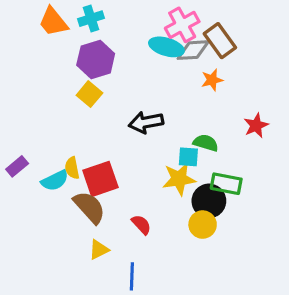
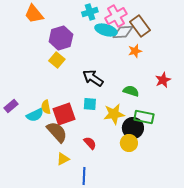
cyan cross: (91, 19) -> (90, 12), moved
black arrow: (146, 122) -> (93, 78), turned 45
cyan square: (188, 157) -> (90, 104), moved

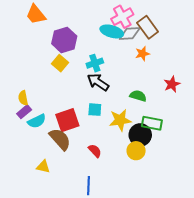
cyan cross: (90, 12) -> (95, 63), moved
purple rectangle: (11, 106) -> (24, 112), moved
yellow semicircle: (46, 107) -> (23, 98), moved
yellow triangle: (63, 159) -> (43, 167), moved, turned 40

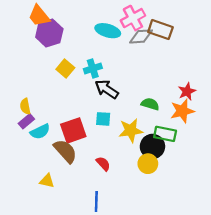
brown rectangle: (148, 27) -> (160, 30), turned -35
cyan ellipse: (112, 31) -> (108, 31), moved
purple hexagon: (64, 40) -> (49, 33), moved
orange star: (142, 54) -> (182, 111), moved, size x1.5
cyan cross: (95, 63) -> (93, 69), moved

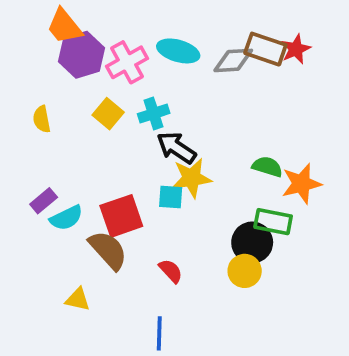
pink cross: (133, 18) -> (127, 62), moved
red star: (187, 91) -> (296, 49), moved
green semicircle: (150, 104) -> (267, 167), moved
yellow semicircle: (25, 106) -> (42, 119), moved
yellow star: (131, 130) -> (191, 178), moved

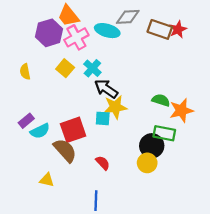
orange trapezoid: (64, 26) -> (68, 16), moved
gray diamond: (233, 60) -> (128, 17), moved
cyan cross: (154, 114) -> (92, 68), turned -30

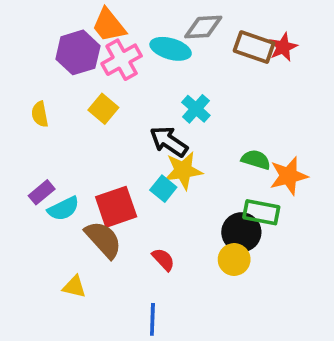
cyan cross: (92, 68) -> (196, 109), moved
cyan square: (103, 118) -> (163, 189), turned 35

